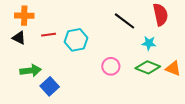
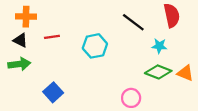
cyan hexagon: (76, 40) -> (95, 46), moved
pink circle: (111, 66) -> (131, 98), moved
green arrow: (31, 71) -> (19, 64), moved

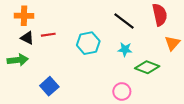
black triangle: (20, 40) -> (27, 38), moved
cyan star: (159, 46) -> (125, 49), moved
orange triangle: (185, 73) -> (172, 43), moved, turned 49

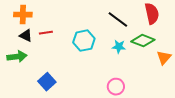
orange triangle: (172, 43) -> (164, 58), moved
green diamond: (147, 67) -> (143, 41), moved

